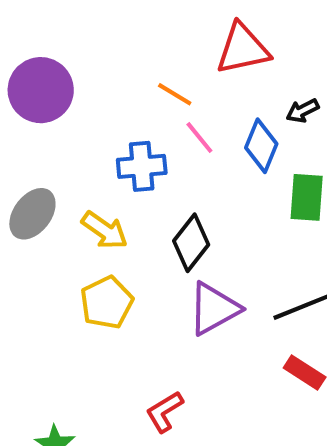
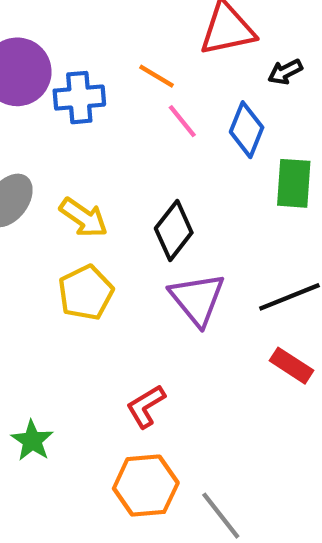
black arrow: (302, 111) -> (285, 72), moved
blue cross: (142, 166) -> (79, 98), moved
purple triangle: (214, 309) -> (197, 299), turned -40

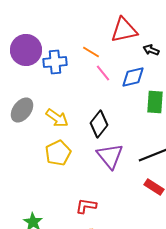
black arrow: (285, 72) -> (151, 50), turned 49
blue diamond: (247, 130) -> (133, 77), turned 55
red L-shape: (146, 406) -> (86, 206), turned 40

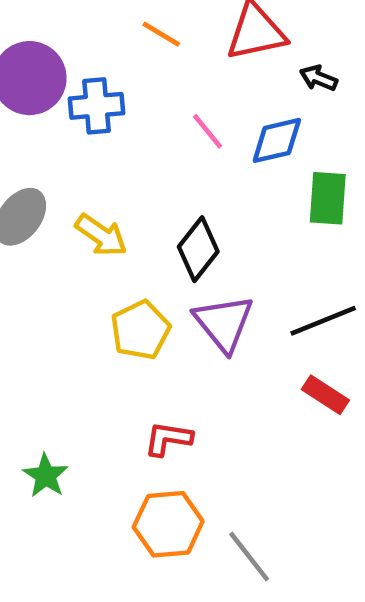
orange line: (91, 52) -> (161, 34), moved
yellow pentagon: (58, 153) -> (140, 330), moved

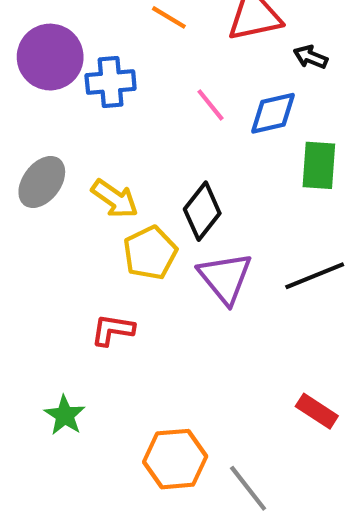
yellow pentagon: (140, 330) -> (150, 253), moved
red rectangle: (325, 395) -> (317, 411), moved
red L-shape: (168, 439) -> (113, 330), moved

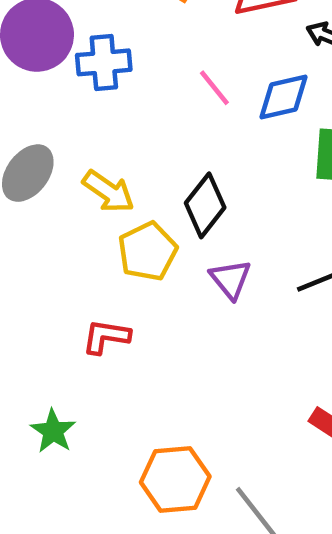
purple triangle: (225, 278) -> (231, 279), size x0.7

